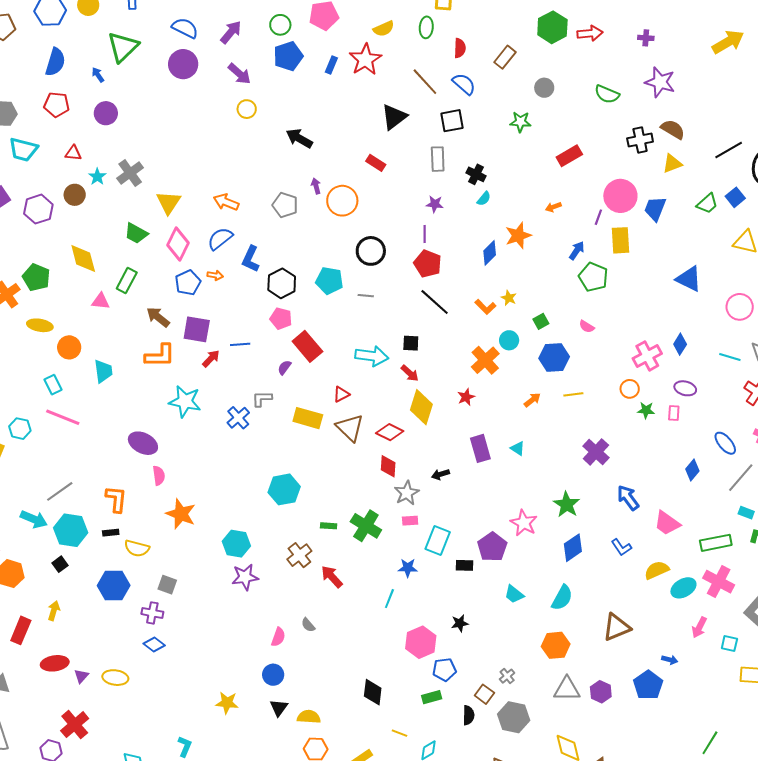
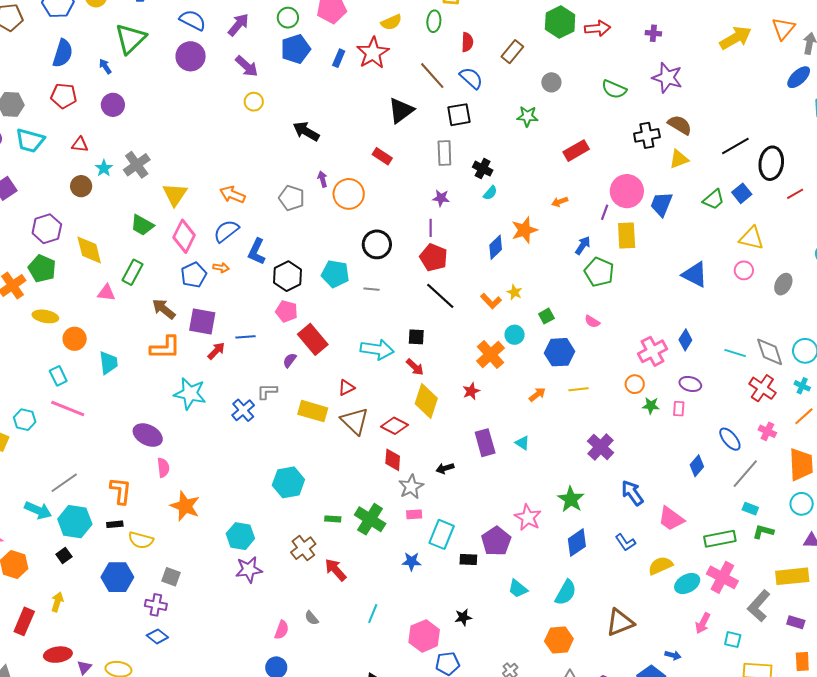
purple hexagon: (38, 209) -> (47, 229), moved
pink circle: (740, 307) -> (744, 270), moved, size x0.7
cyan line: (389, 599) -> (373, 614), moved

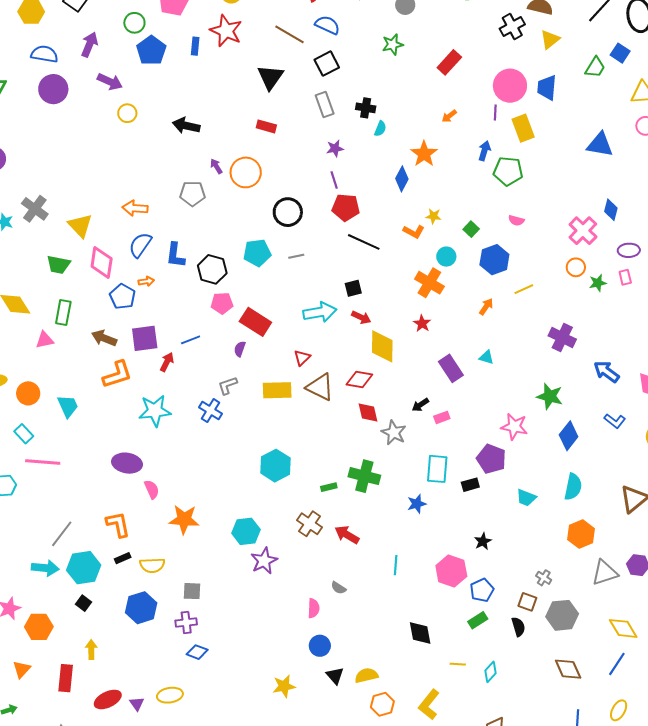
pink rectangle: (414, 514) -> (442, 417), moved

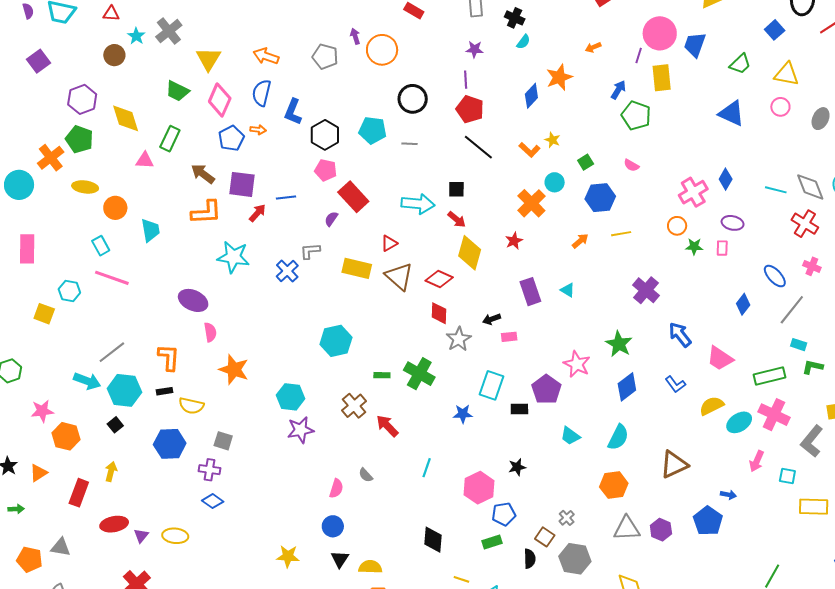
green trapezoid: (595, 67) -> (740, 64), moved
blue semicircle: (140, 245) -> (262, 93), turned -36

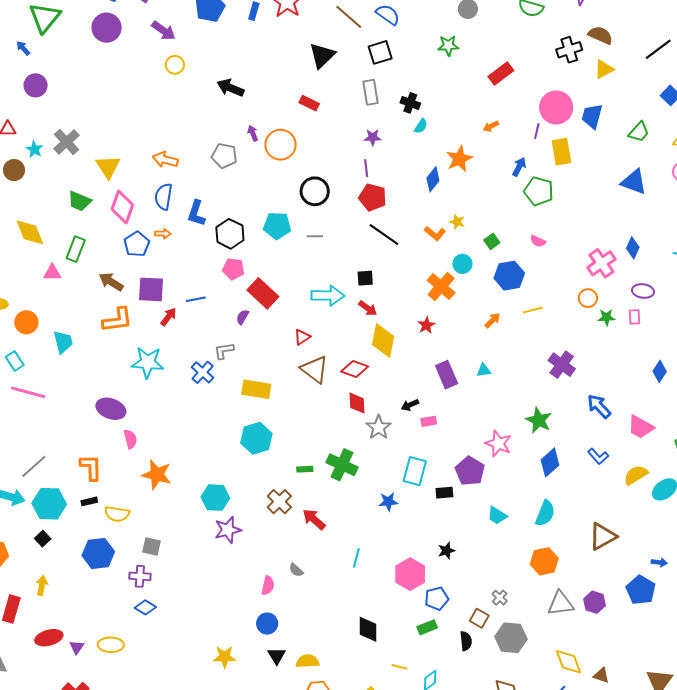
yellow rectangle: (357, 268) -> (256, 389), moved
cyan triangle: (568, 290) -> (484, 370), turned -35

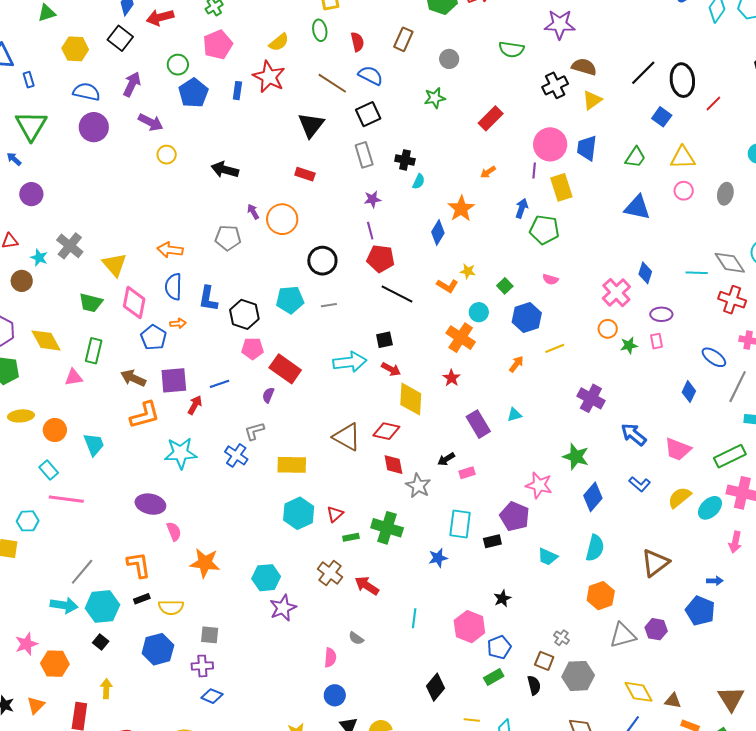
red triangle: (302, 337) -> (335, 514), moved
black diamond: (368, 629) -> (436, 687), turned 48

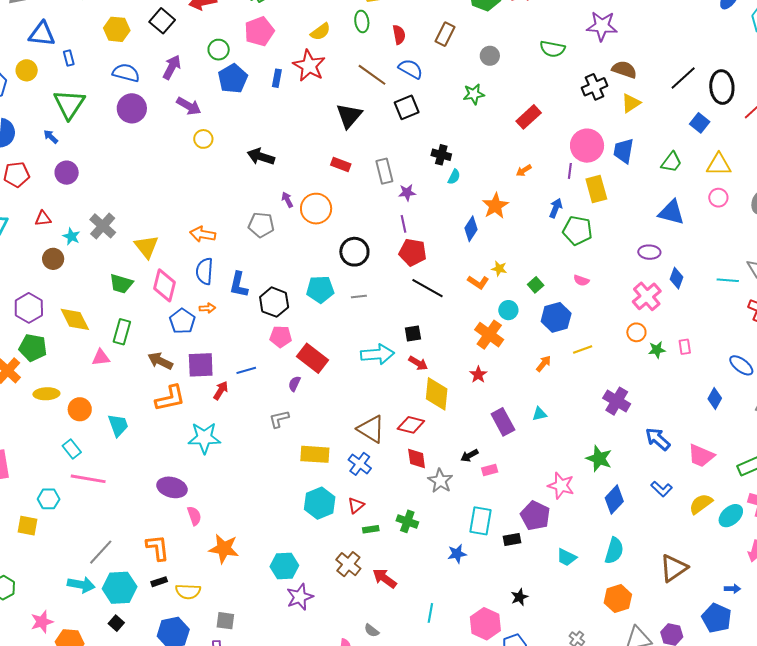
gray rectangle: (364, 155) -> (384, 171), moved
purple ellipse: (661, 314) -> (649, 252), moved
blue cross: (236, 455) -> (360, 464), moved
green cross: (387, 528) -> (407, 521), size x0.7

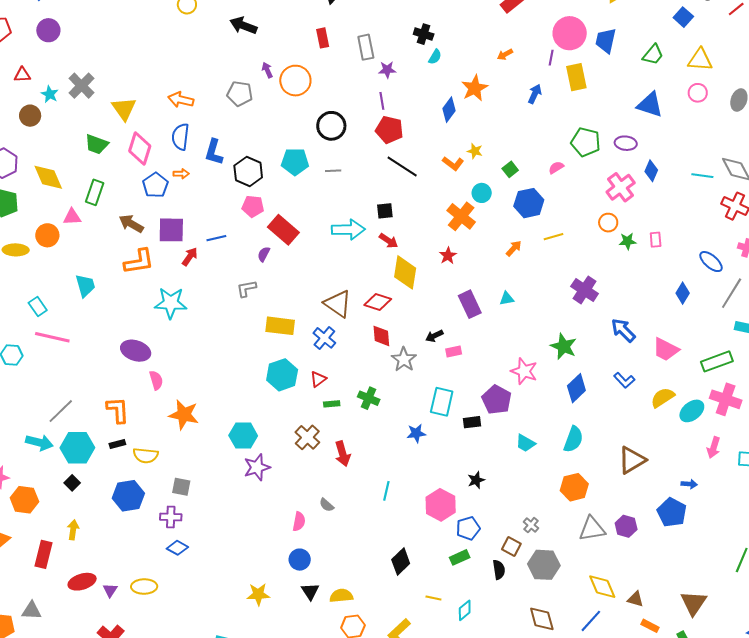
red rectangle: (341, 165) -> (323, 38), turned 54
green pentagon: (577, 231) -> (586, 142), moved
pink semicircle: (581, 280) -> (556, 168), turned 126
orange circle: (80, 409) -> (47, 235), moved
red arrow: (385, 578) -> (343, 454), turned -145

